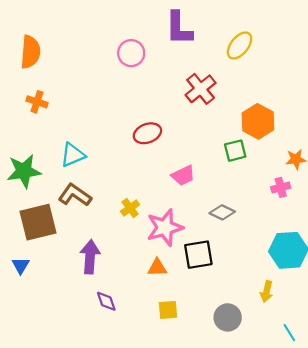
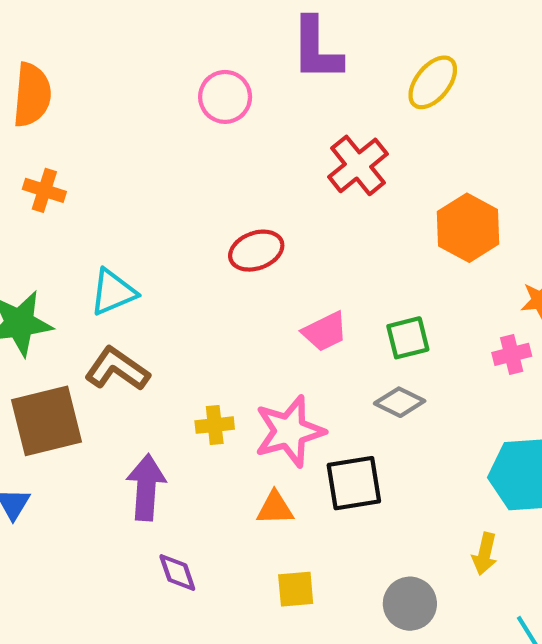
green square: (235, 151) -> (408, 338), moved
yellow cross: (130, 208) -> (215, 425), moved, turned 30

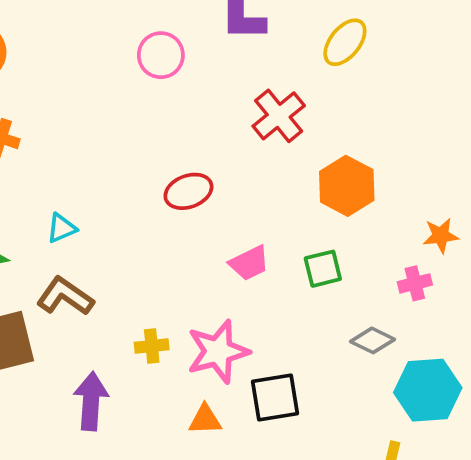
orange hexagon: (468, 228) -> (347, 186), moved
cyan triangle: (113, 292) -> (61, 228), size x0.7
gray diamond: (400, 402) -> (373, 340), moved

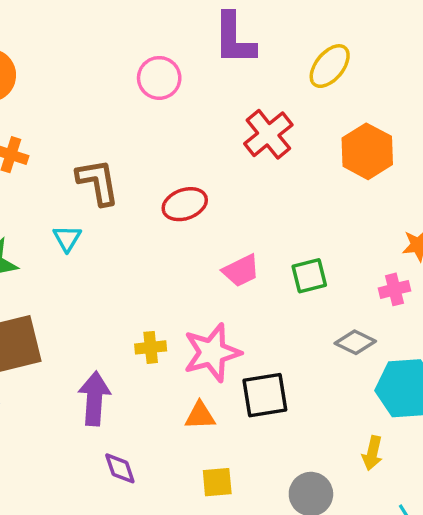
orange hexagon: (347, 186) -> (367, 151), moved
cyan triangle: (61, 228) -> (67, 238), turned -36
brown L-shape: (65, 296) -> (98, 182), moved, turned 45

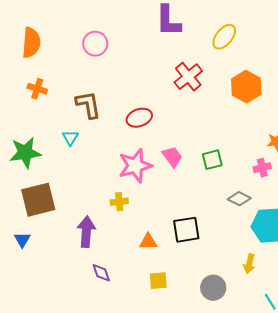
pink circle: (159, 78) -> (95, 44), moved
pink trapezoid: (241, 271) -> (172, 157), turned -100
pink star: (212, 353) -> (135, 166), moved

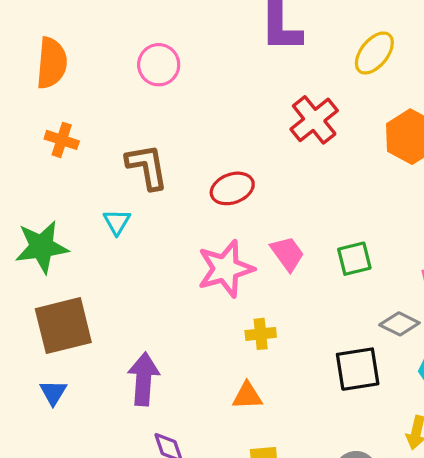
yellow cross: (119, 202) -> (261, 334), moved
black square: (186, 230) -> (358, 369), moved
blue triangle: (22, 240) -> (53, 392), moved

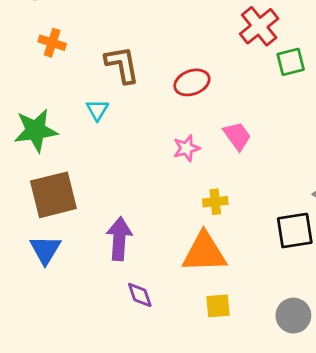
green square: (354, 259) -> (291, 62), moved
pink star: (226, 269) -> (186, 148), size x0.6
blue triangle: (53, 392) -> (45, 250), size x1.4
orange triangle: (247, 396) -> (204, 252), size x1.8

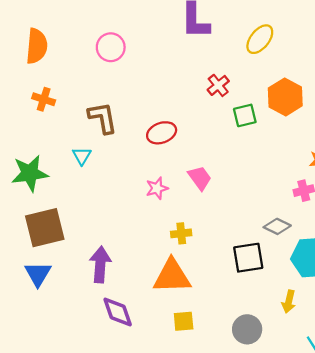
red cross: (259, 26) -> (218, 85), size x0.7
purple diamond: (140, 295) -> (118, 312), size x1.4

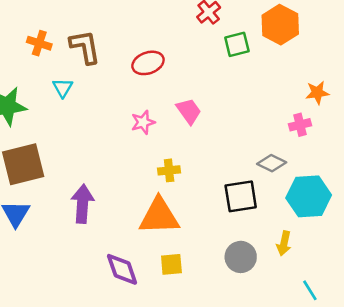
orange cross: (44, 99) -> (39, 43), moved
purple diamond: (118, 312) -> (122, 269), moved
gray circle: (247, 329) -> (241, 257), moved

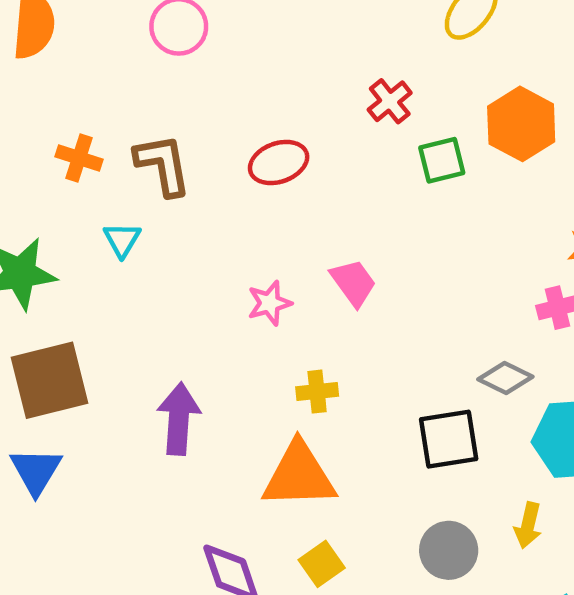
red ellipse: (148, 63) -> (279, 162), moved
purple arrow: (83, 204) -> (179, 419), moved
yellow square: (171, 264) -> (322, 564), turned -30

